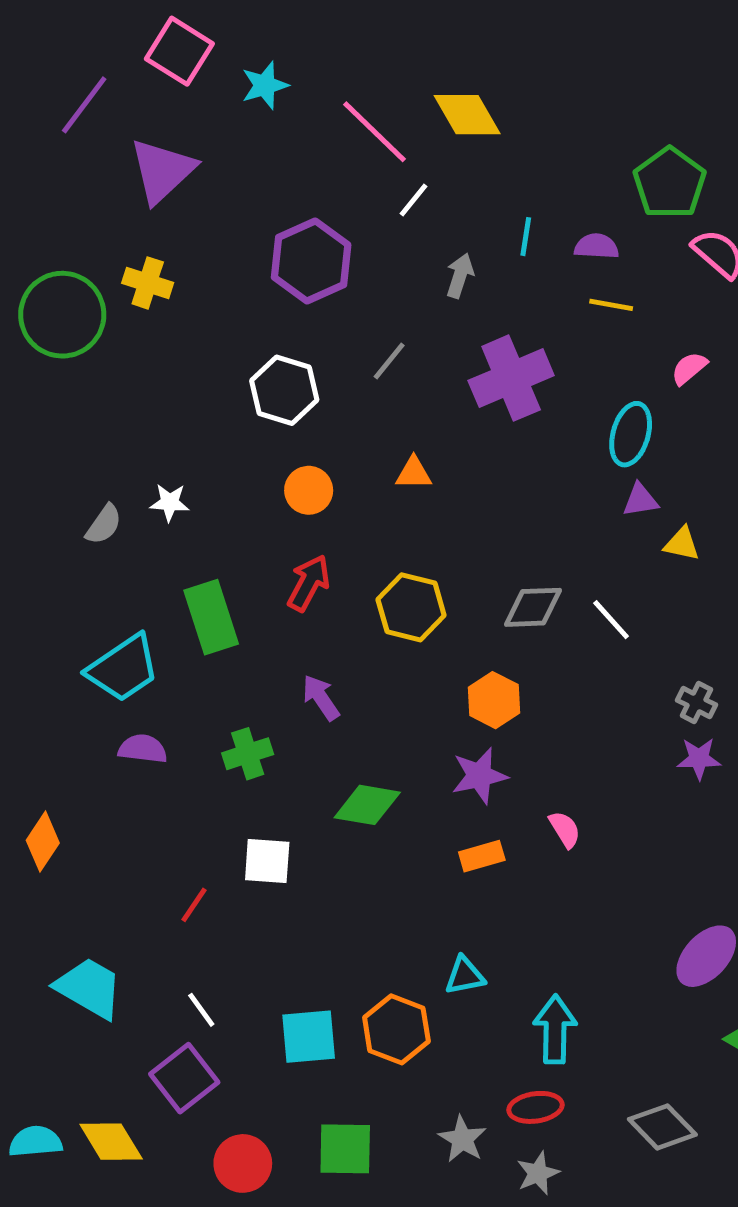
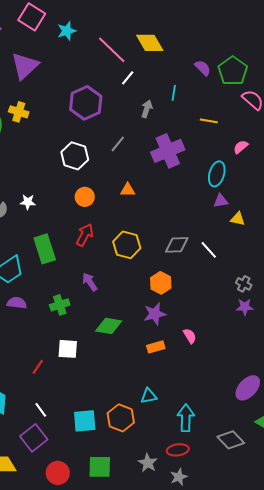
purple semicircle: (596, 246) -> (203, 68), moved, turned 42
gray diamond: (662, 1127) -> (231, 440), moved

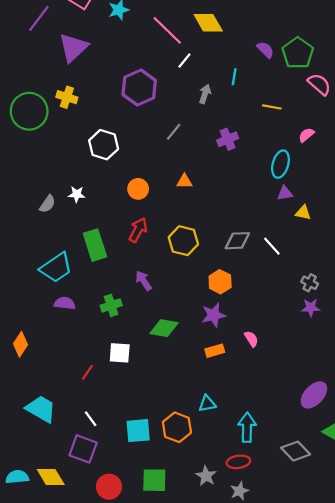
purple cross: (168, 151) -> (228, 139), size x0.6
white hexagon: (75, 156) -> (104, 145), moved
purple square: (34, 438) -> (83, 449), turned -32

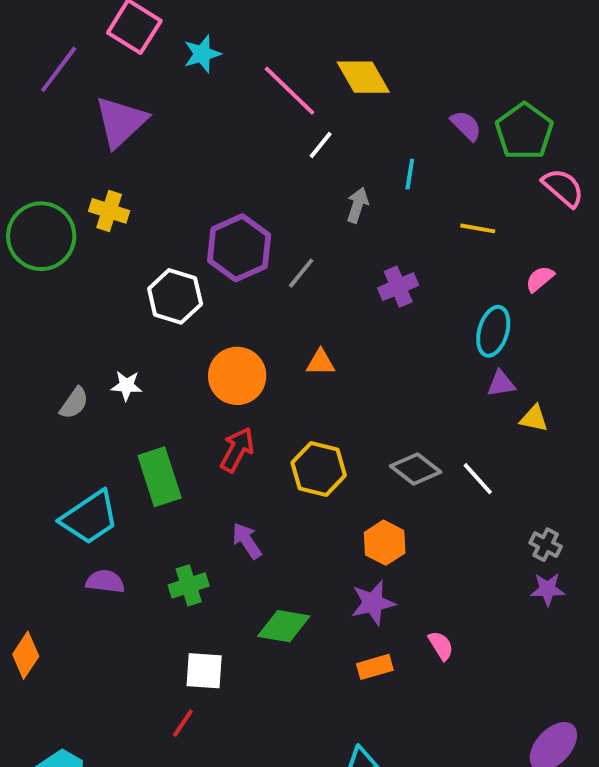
purple hexagon: (139, 88) -> (239, 248), moved
orange circle: (138, 189) -> (237, 376), size x1.5
gray diamond: (237, 241) -> (416, 469), turned 40
red line: (87, 372) -> (183, 723), moved

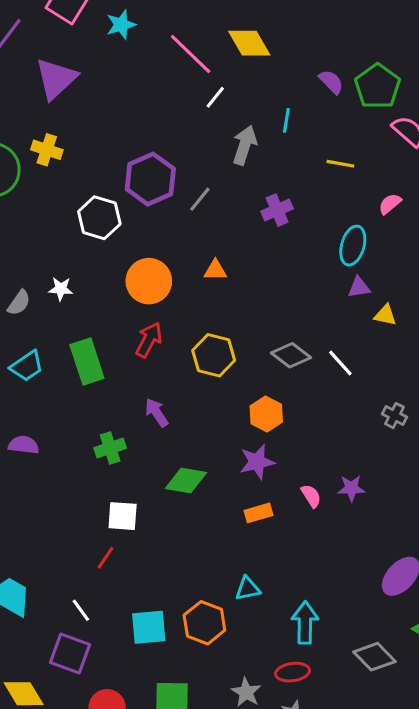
gray arrow: (357, 205) -> (245, 145), size x1.4
cyan trapezoid: (90, 518) -> (27, 366), moved, size x0.7
purple semicircle: (105, 582) -> (24, 445), moved
purple star: (548, 589) -> (351, 488), moved

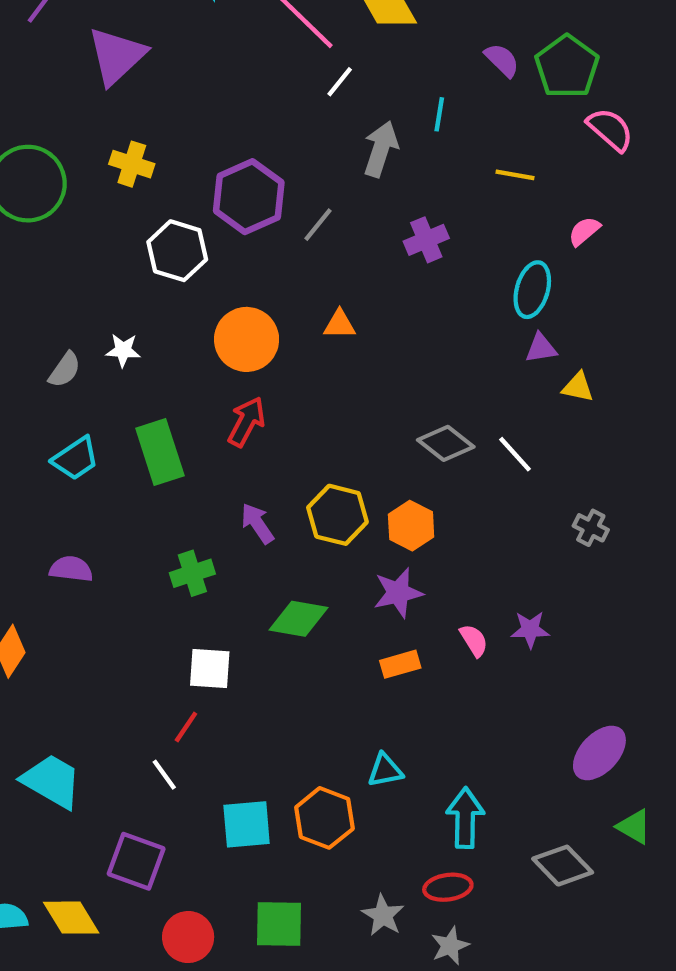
yellow cross: (47, 150) -> (132, 164), moved
yellow hexagon: (214, 355) -> (337, 515), moved
white line: (81, 610) -> (164, 775), moved

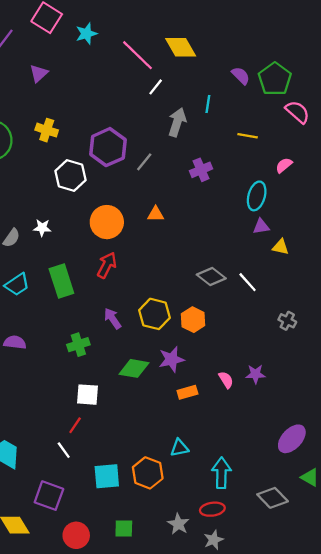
purple triangle: (117, 56) -> (39, 73), size x0.6
purple star: (398, 593) -> (172, 359), moved
green square: (279, 924) -> (124, 528), size x0.7

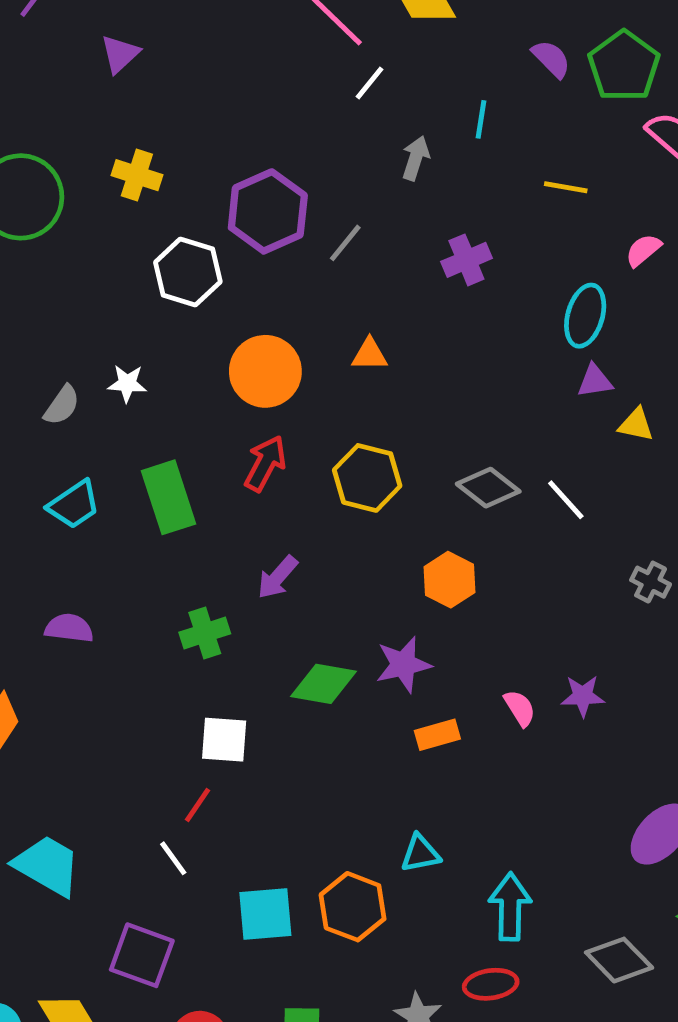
gray arrow: (177, 122) -> (416, 158), size x0.7
yellow hexagon: (154, 314) -> (367, 478), moved
purple arrow: (112, 318) -> (277, 577), turned -105

